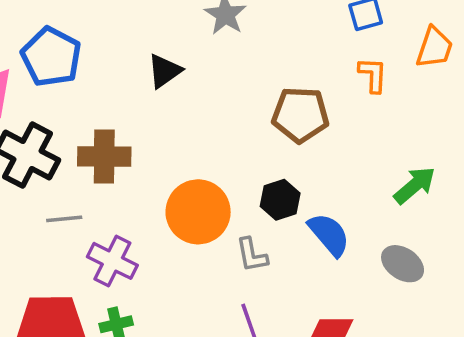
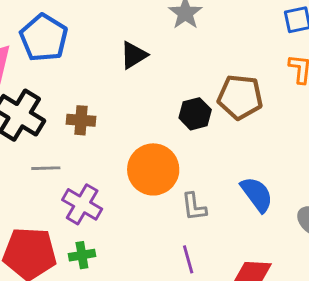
brown cross: (104, 156) -> (81, 120), size x0.7
black hexagon: (280, 200) -> (195, 114), moved

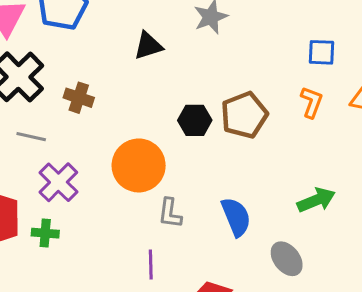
brown pentagon: (240, 97) -> (244, 115), turned 30

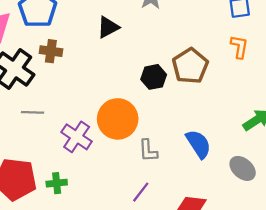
brown cross: (79, 98) -> (51, 51), moved
purple cross: (58, 182) -> (77, 137), moved
purple line: (151, 265) -> (141, 192), turned 50

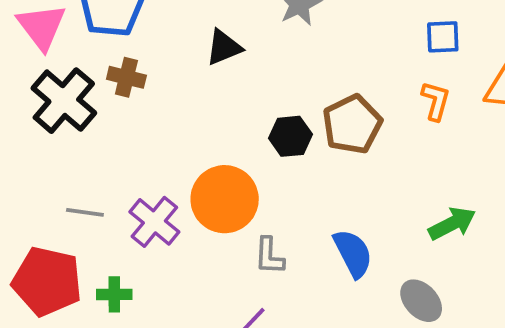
gray line: (32, 112) -> (85, 212), moved

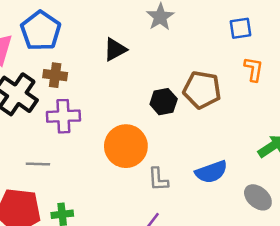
blue square: (443, 37) -> (240, 28), moved
brown pentagon: (352, 124) -> (202, 90), turned -30
purple cross: (154, 222) -> (63, 116), moved, turned -36
blue semicircle: (353, 253) -> (211, 172), turned 104

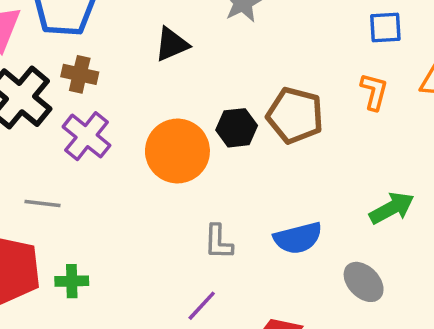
blue square: (240, 28) -> (385, 28), moved
purple cross: (63, 116) -> (87, 136), turned 36
orange circle: (126, 146) -> (177, 151), moved

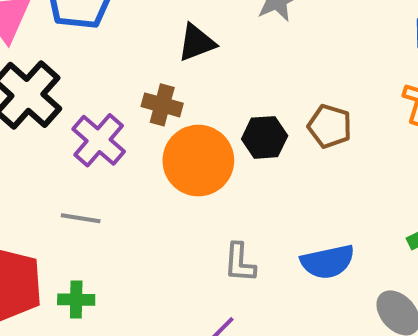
brown cross: (80, 74) -> (162, 105), moved
brown pentagon: (295, 115) -> (330, 126), size x0.7
gray line: (43, 204) -> (81, 218), moved

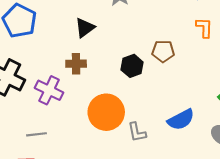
orange circle: (198, 161) -> (106, 112), moved
gray line: (81, 218) -> (36, 134), moved

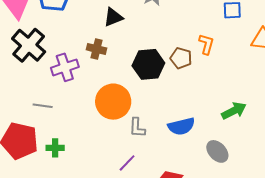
orange L-shape: (204, 28) -> (206, 44), moved
black hexagon: (132, 66) -> (148, 64), size x1.4
purple cross: (49, 90) -> (65, 67), turned 32

